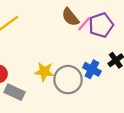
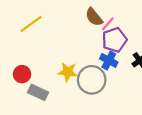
purple pentagon: (101, 25) -> (115, 40), moved
blue cross: (92, 69) -> (109, 60), moved

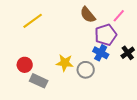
pink line: (108, 24) -> (119, 16), moved
gray circle: (92, 80) -> (86, 70), size x0.7

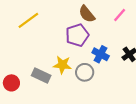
purple pentagon: (106, 35) -> (77, 35), moved
red circle: (25, 65) -> (11, 83), moved
gray rectangle: (39, 81) -> (41, 75), moved

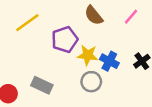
purple pentagon: (77, 35) -> (65, 39), moved
yellow star: (62, 65) -> (88, 55), moved

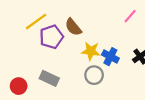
brown semicircle: (94, 15) -> (73, 27), moved
purple pentagon: (65, 39) -> (51, 37), moved

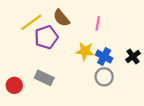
pink line: (130, 16) -> (98, 23), moved, turned -32
brown semicircle: (73, 27) -> (61, 18), moved
gray circle: (94, 75) -> (104, 77), moved

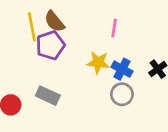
brown semicircle: (61, 18) -> (54, 21), moved
yellow line: (31, 22) -> (32, 27), turned -65

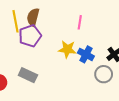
brown semicircle: (54, 21) -> (33, 17), turned 54
gray circle: (122, 94) -> (104, 74), moved

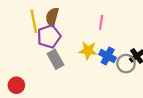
gray circle: (104, 74) -> (126, 64), moved
gray rectangle: (28, 75) -> (55, 59), moved, turned 36

